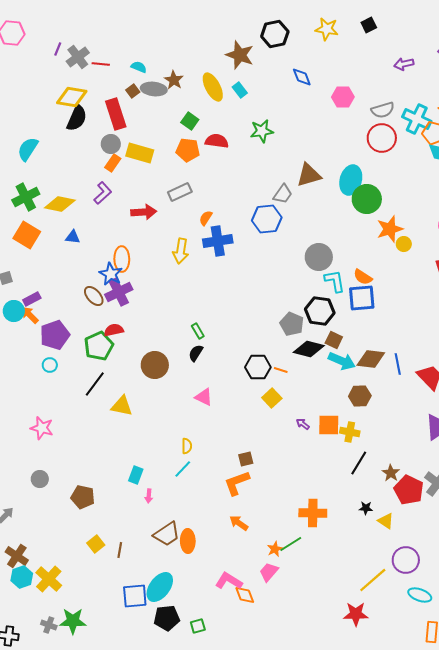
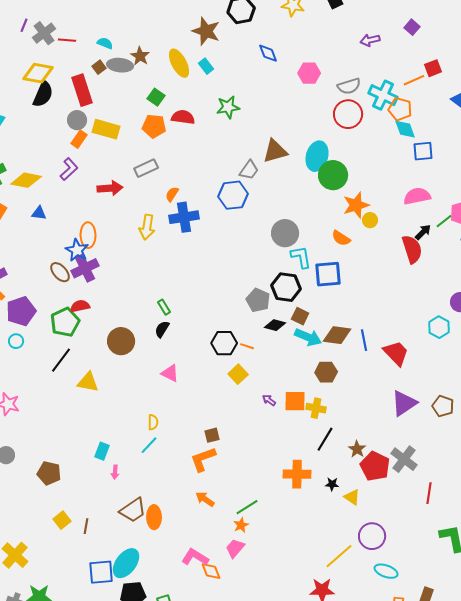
orange semicircle: (363, 277) -> (341, 238), moved
black diamond: (309, 349) -> (275, 325), size x0.7
orange cross: (313, 513) -> (297, 474), moved
green line: (291, 544) -> (247, 507), moved

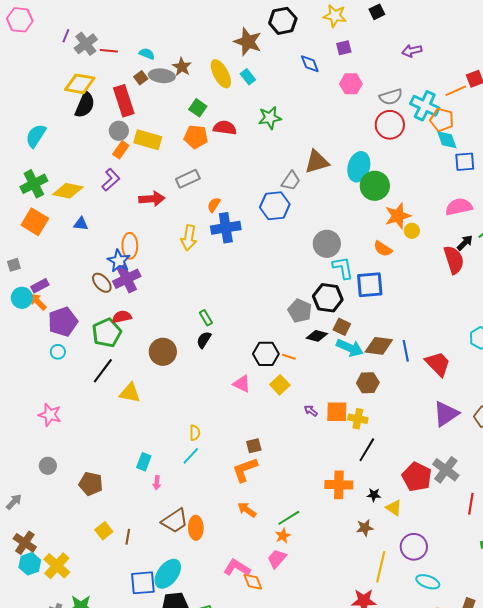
purple square: (412, 27) -> (344, 48), moved, turned 35
pink triangle: (170, 373) -> (242, 384), moved
brown star: (357, 449) -> (365, 528), moved, turned 30
yellow line: (339, 556) -> (381, 567), turned -36

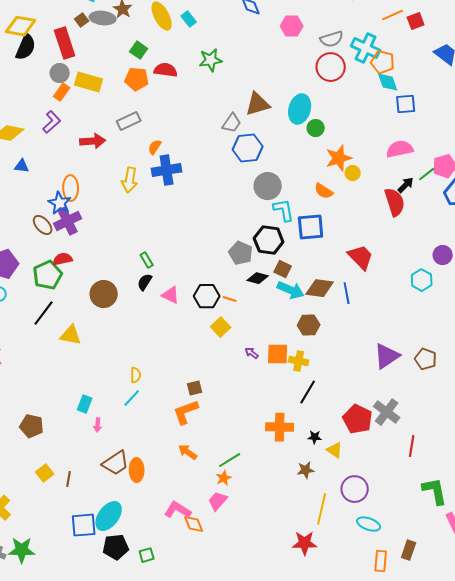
orange line: (456, 91) -> (393, 15), moved
green circle: (375, 186) -> (316, 128), size x0.6
blue hexagon: (275, 206) -> (248, 148), moved
red trapezoid: (438, 364) -> (361, 257), moved
pink triangle: (242, 384) -> (171, 295), moved

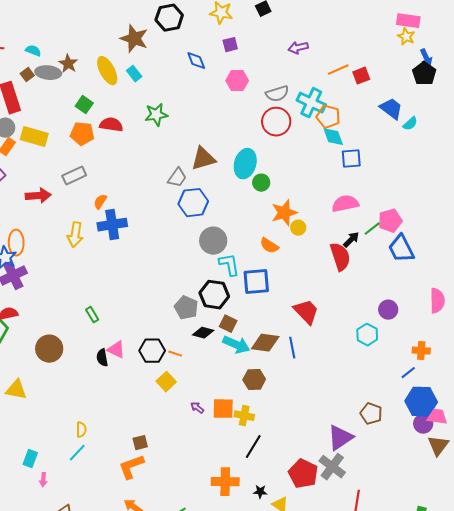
black semicircle: (145, 282) -> (102, 358), moved, turned -42
purple triangle: (387, 356) -> (340, 438), moved

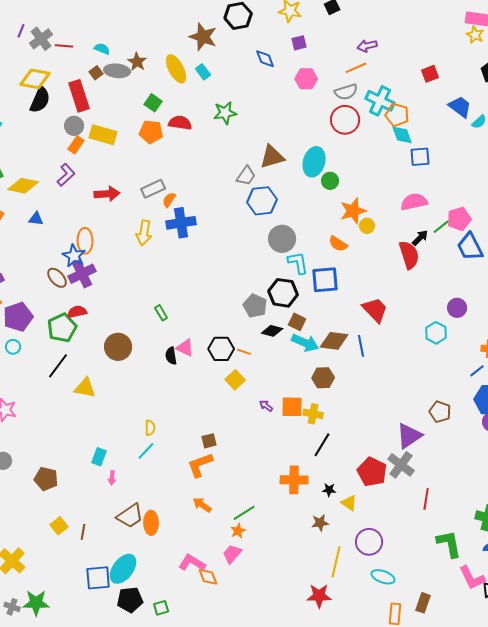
orange line: (338, 70) -> (356, 68), moved
gray rectangle: (74, 176) -> (153, 189), moved

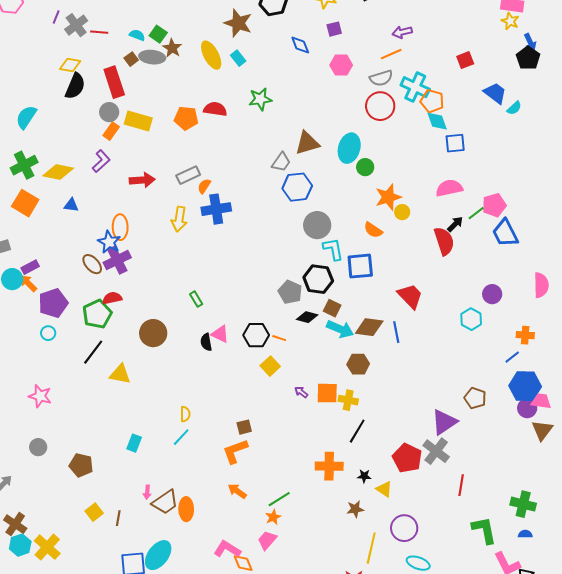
yellow diamond: (35, 79) -> (70, 65), size x0.7
green square: (153, 103) -> (158, 34), moved
pink arrow: (112, 478) -> (147, 492), moved

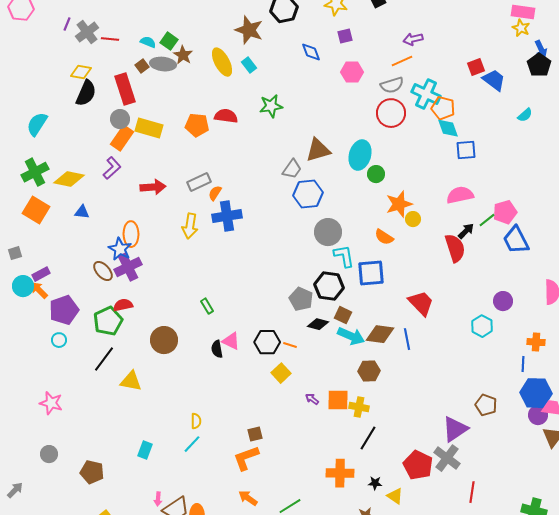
blue trapezoid: (495, 93) -> (494, 80), moved
orange rectangle: (111, 131) -> (122, 138), size x1.4
blue line: (512, 357) -> (523, 364), turned -49

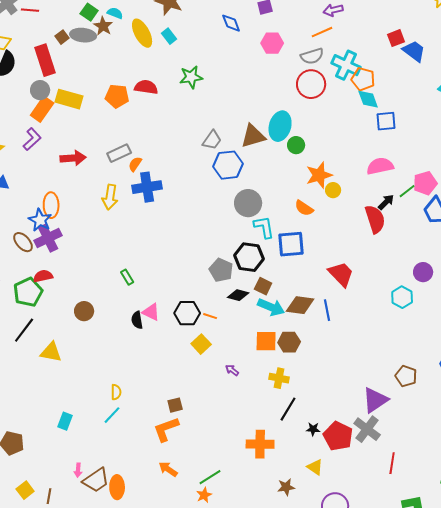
cyan semicircle: (148, 42) -> (115, 13), moved
brown triangle: (318, 150) -> (253, 136), moved
brown circle: (164, 340) -> (84, 311), size x0.7
orange square: (338, 400) -> (266, 341), moved
black star: (375, 483) -> (313, 429), moved

